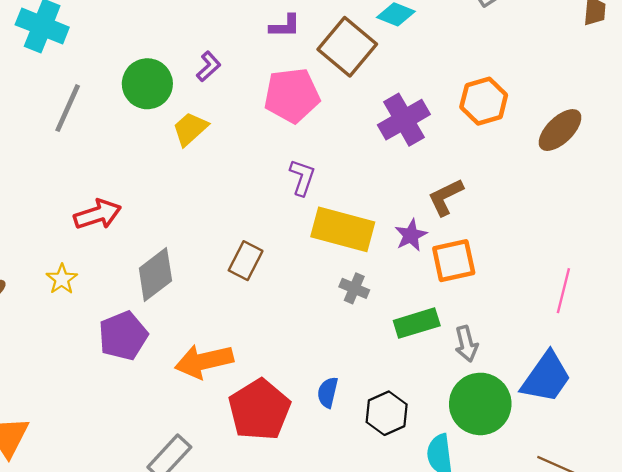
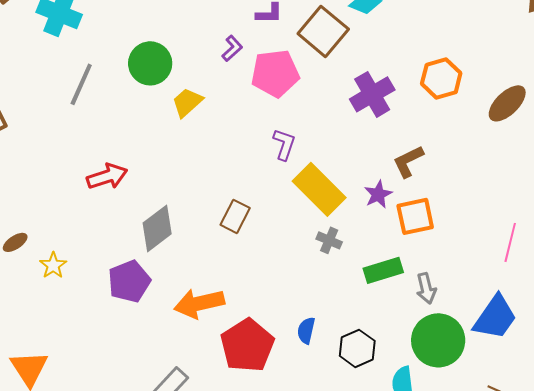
purple L-shape: (209, 66) -> (232, 48), moved
yellow rectangle: (343, 229) -> (319, 189), turned 30
yellow star: (62, 279) -> (53, 265), moved

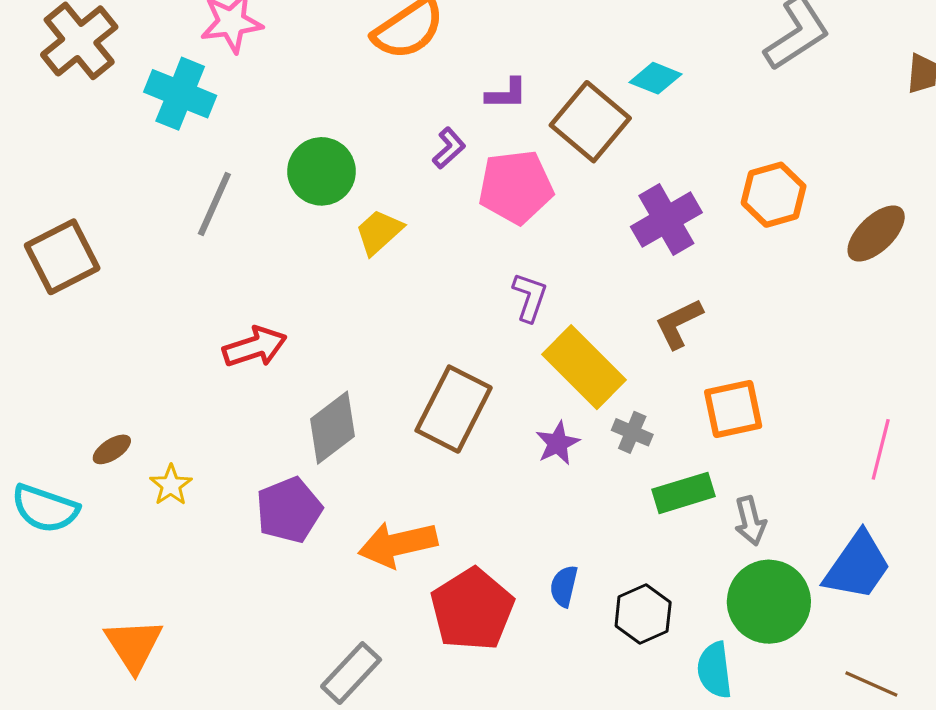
brown L-shape: (408, 161) -> (679, 324), moved
purple star: (378, 194) -> (558, 443), moved
brown rectangle: (235, 216) -> (454, 409), size x1.6
gray cross: (329, 240) -> (632, 432), moved

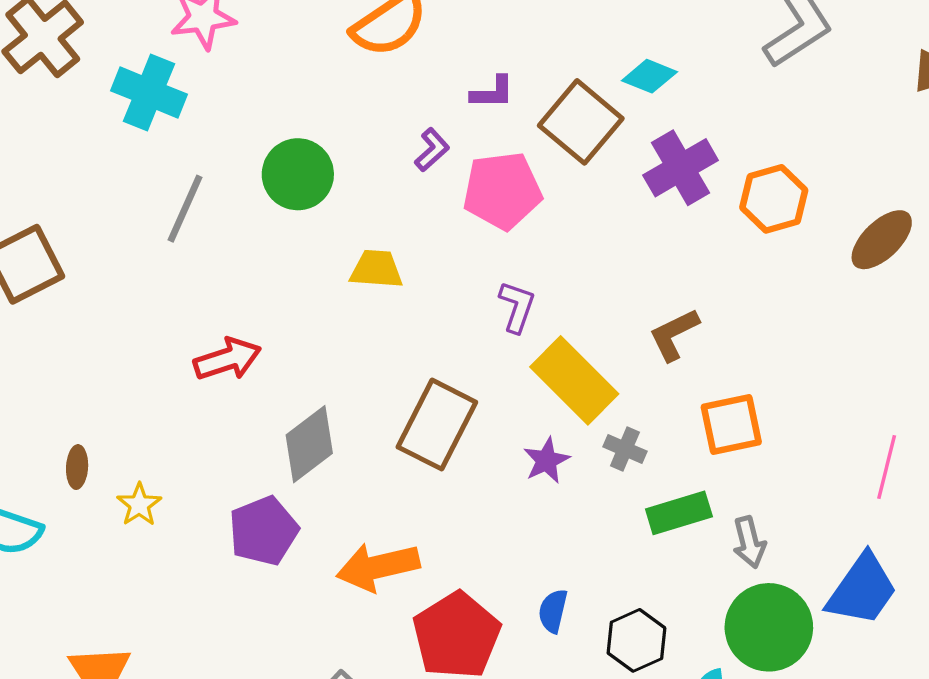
purple cross: (666, 220) -> (681, 168), moved
yellow trapezoid: (379, 232) -> (376, 269), moved, turned 46
brown ellipse: (112, 449) -> (77, 467), turned -54

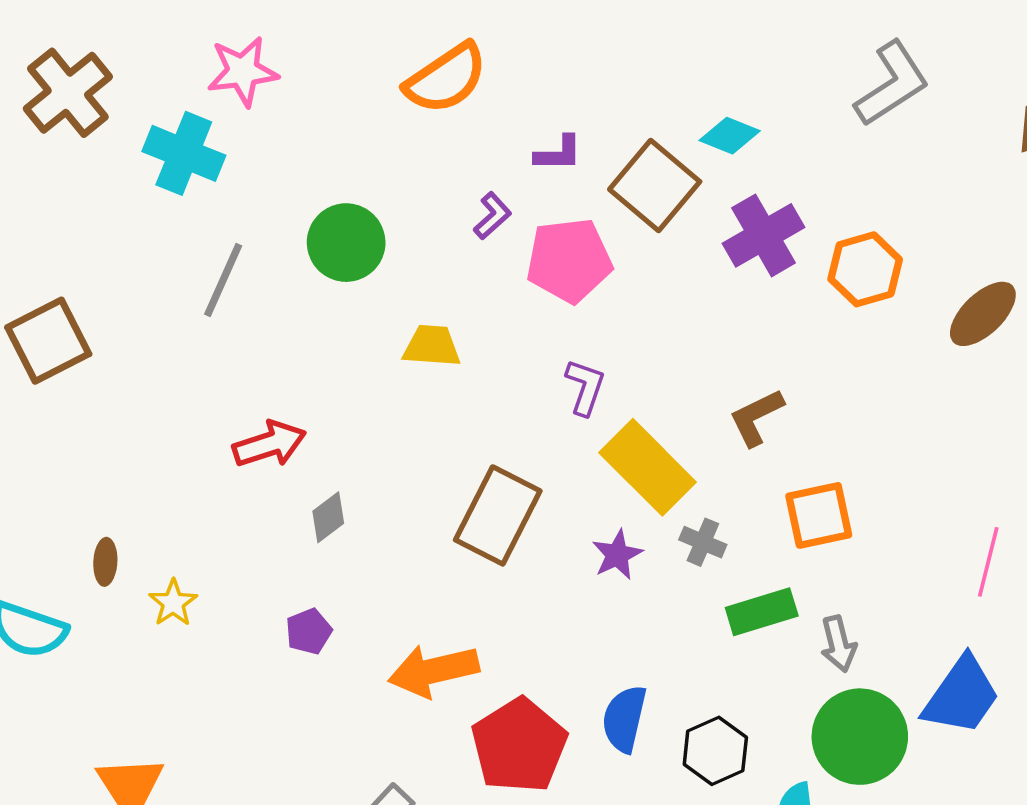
gray diamond: (309, 444) -> (328, 517), moved, size x0.6
purple pentagon: (263, 531) -> (309, 631), size x0.6
blue semicircle: (553, 611) -> (624, 719), size x1.4

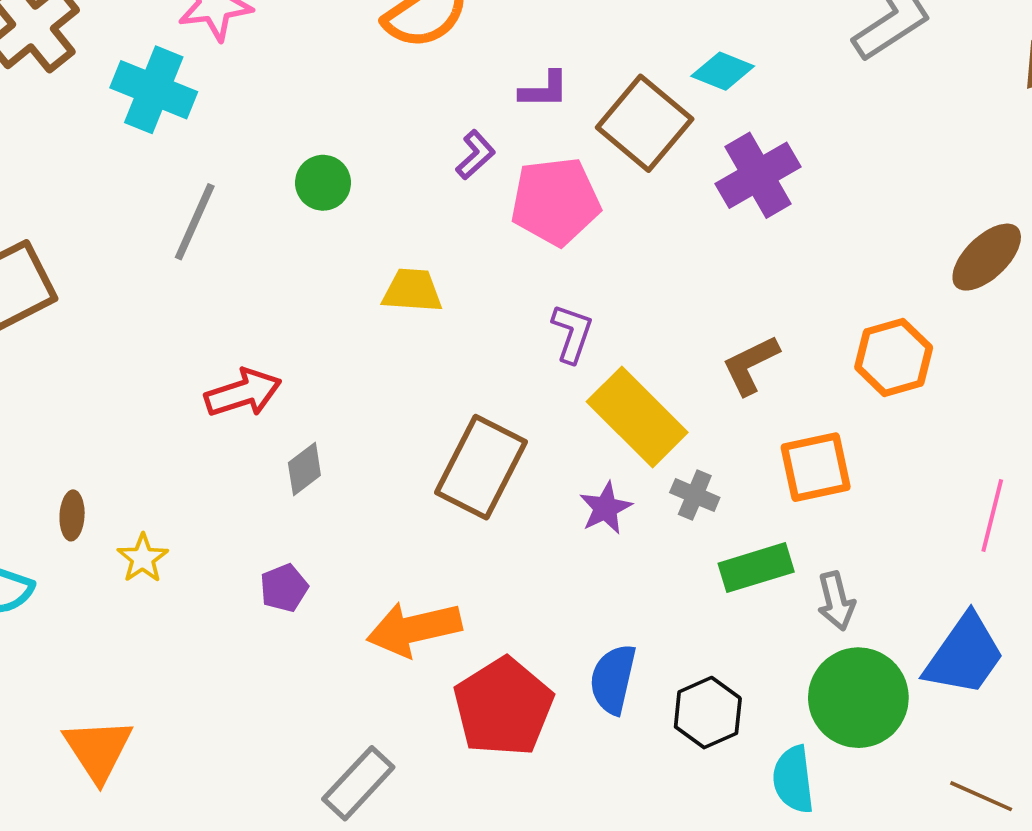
green circle: (346, 243) -> (323, 183), size x0.7
orange hexagon: (865, 269) -> (894, 357), moved

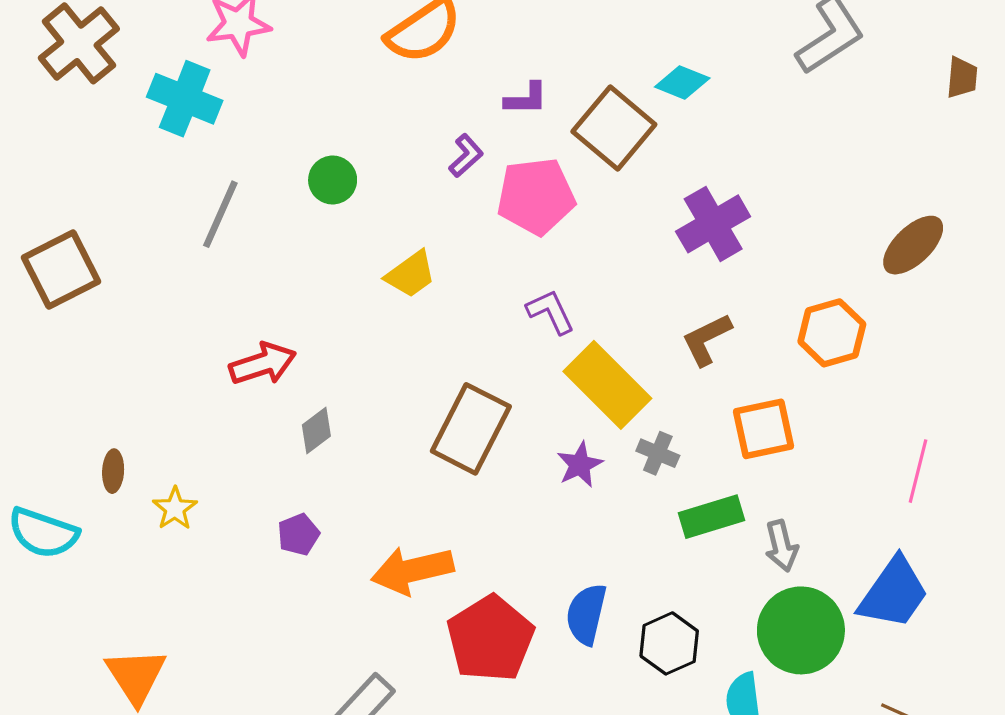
purple cross: (758, 175) -> (713, 224), moved
yellow trapezoid: (412, 291) -> (411, 274), turned 140
purple L-shape: (572, 333) -> (551, 312), turned -44

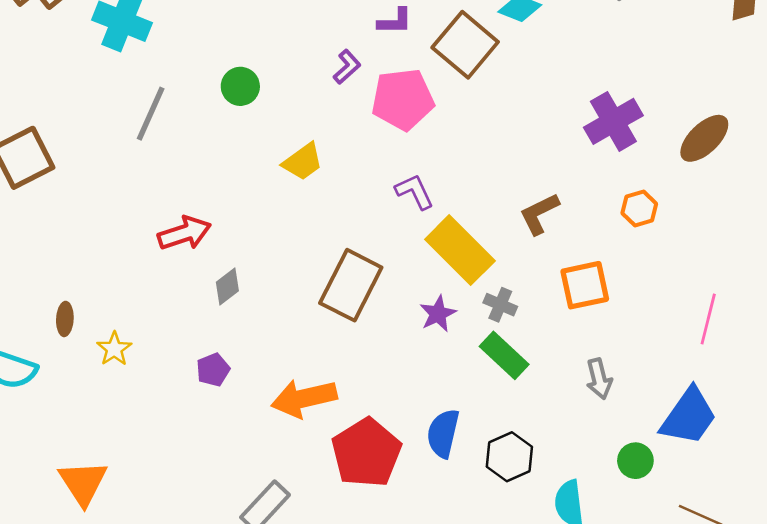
purple cross: (713, 224) -> (613, 121), moved
orange hexagon: (832, 333) -> (639, 209), size x0.7
green rectangle: (711, 517) -> (504, 355), moved, turned 60
green circle: (801, 630) -> (635, 461), moved, size x0.5

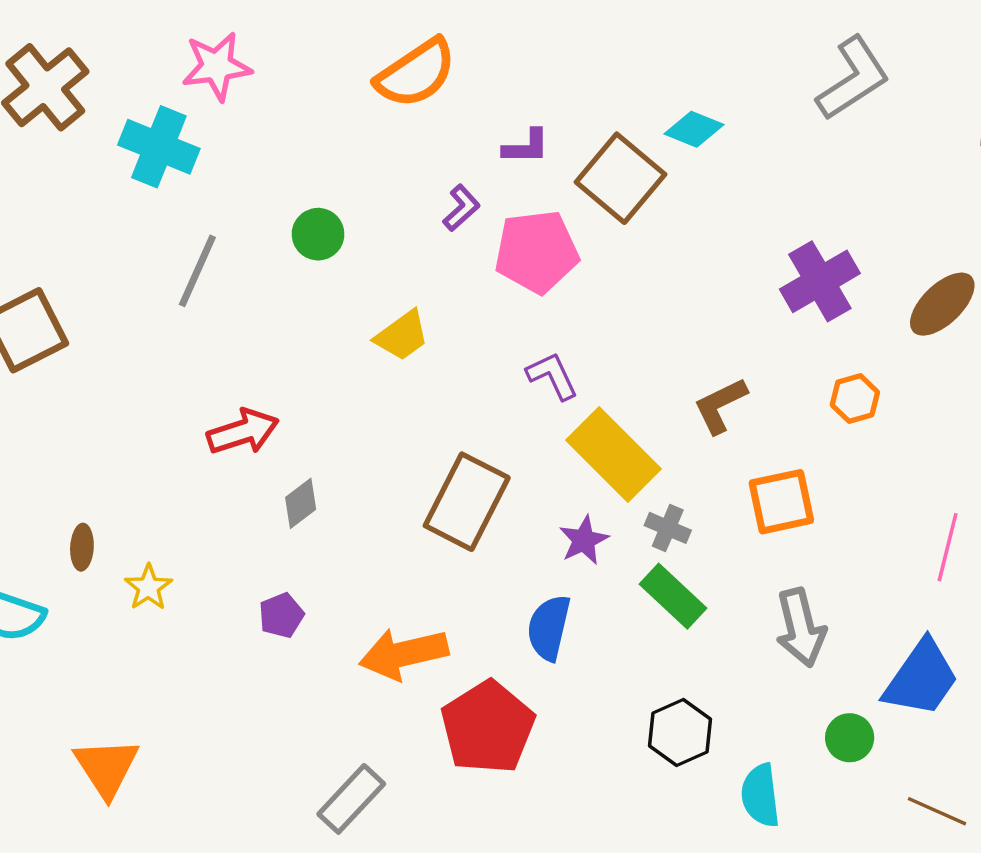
gray arrow: (599, 379) -> (801, 628), size x1.4
blue semicircle: (443, 433) -> (549, 628), moved

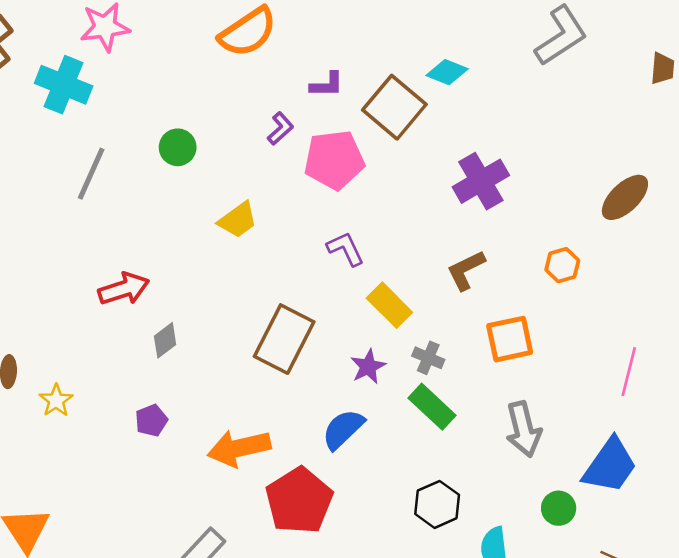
purple cross: (820, 281) -> (481, 181), moved
yellow rectangle: (614, 454) -> (389, 305), size x0.7
blue semicircle: (549, 628) -> (343, 429), turned 33

